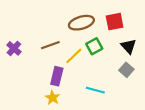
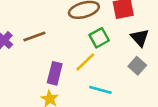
brown line: (50, 45) -> (34, 37), moved
yellow line: (74, 56) -> (85, 62), moved

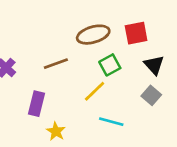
brown line: (34, 37) -> (56, 64), moved
purple rectangle: (55, 73) -> (37, 104), moved

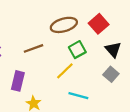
red square: (136, 33) -> (99, 24), turned -30

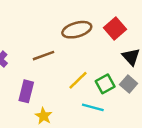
green square: (77, 50) -> (105, 84), moved

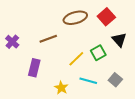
green square: (105, 84) -> (98, 53), moved
gray square: (129, 84) -> (115, 80), moved
yellow star: (44, 116) -> (61, 88), moved

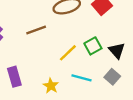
black triangle: (119, 40) -> (117, 51), moved
purple rectangle: (34, 68) -> (14, 77), moved, turned -30

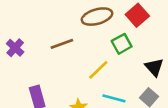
green square: (93, 46) -> (122, 44), moved

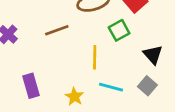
yellow line: (98, 70) -> (95, 57), turned -45

